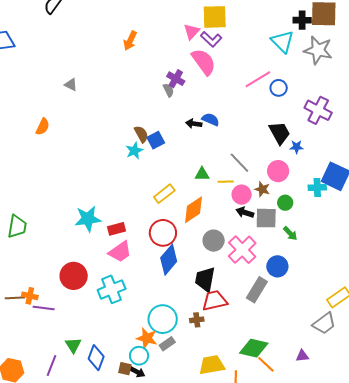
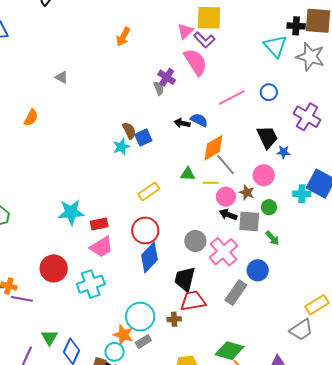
pink line: (258, 79) -> (232, 98), moved
orange diamond: (193, 210) -> (213, 148), moved

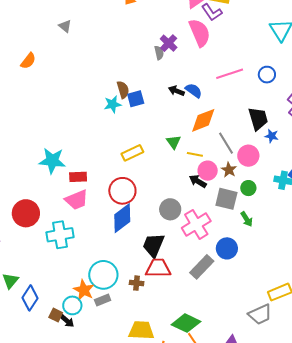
gray line: (226, 165) -> (226, 143), moved
green triangle: (188, 174) -> (174, 142), turned 42
black arrow: (228, 215) -> (198, 181), moved

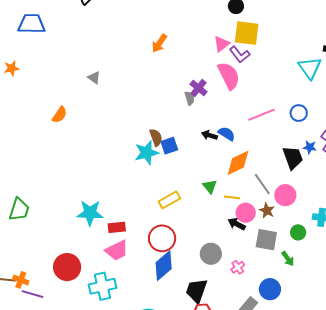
cyan star: (113, 104) -> (147, 153), size x1.4
blue star: (272, 136) -> (310, 147), moved
green circle: (248, 188) -> (298, 232), moved
pink cross: (196, 224) -> (238, 267), size x0.5

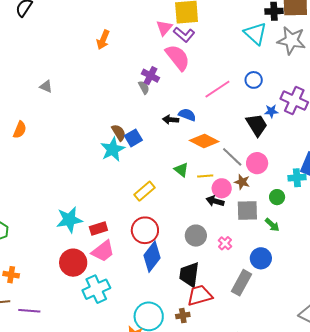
orange diamond: (238, 163) -> (204, 141), turned 64
red circle: (67, 267) -> (73, 263), moved
orange cross: (21, 280) -> (11, 275), moved

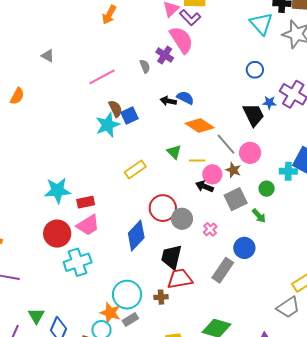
purple cross: (150, 76) -> (165, 55), moved
pink line: (217, 89) -> (102, 77), moved
gray square: (247, 211) -> (236, 199), turned -30
red circle: (145, 230) -> (163, 208), moved

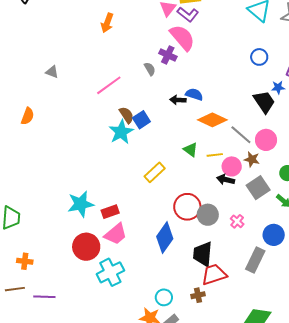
cyan circle: (127, 295) -> (164, 297), size x0.6

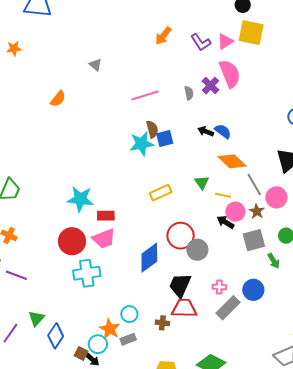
purple L-shape: (188, 14) -> (201, 42), moved
pink cross: (237, 221) -> (219, 287), moved, turned 32

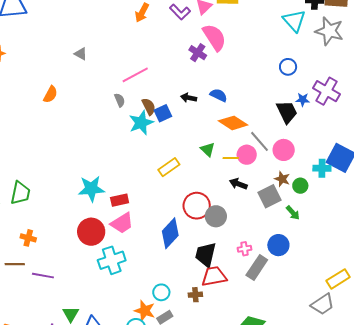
gray semicircle: (189, 93) -> (120, 100), moved
black arrow: (206, 131) -> (189, 98), moved
brown star: (257, 211) -> (282, 179), moved
pink circle: (235, 212) -> (247, 155), moved

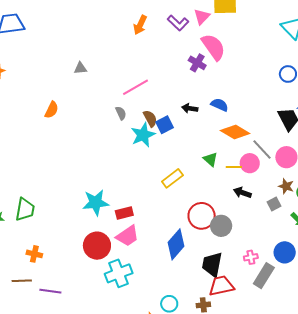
gray triangle: (81, 54) -> (80, 68), turned -32
gray square: (269, 196) -> (274, 204), size x0.6

